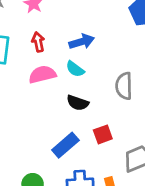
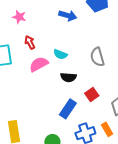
blue arrow: (82, 42) -> (68, 15), moved, turned 48

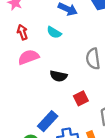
cyan semicircle: (60, 54) -> (54, 32), moved
blue rectangle: (68, 109) -> (48, 121), moved

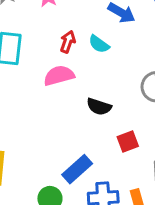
red arrow: (22, 32) -> (68, 42), moved, turned 32

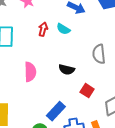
pink semicircle: (59, 76) -> (30, 72), moved, turned 108
red square: (128, 142) -> (87, 91), turned -32

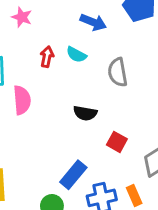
gray semicircle: (99, 54) -> (118, 72), moved
pink semicircle: (30, 72) -> (22, 100), moved

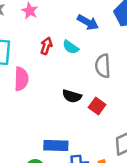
red square: (117, 142) -> (97, 106), moved
blue rectangle: (73, 175) -> (56, 145), turned 45

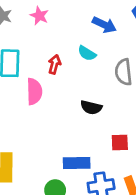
red arrow: (46, 46) -> (54, 64), moved
red square: (97, 106) -> (120, 142), moved, turned -35

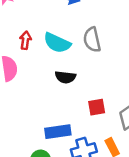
cyan semicircle: (87, 53) -> (57, 43), moved, size x1.5

